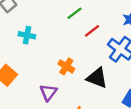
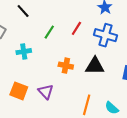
green line: (74, 13) -> (49, 32), moved
purple triangle: (48, 92) -> (46, 92), moved

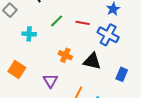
red line: (76, 28) -> (83, 23), turned 56
purple triangle: (46, 92) -> (50, 81), moved

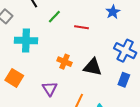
green line: (57, 21) -> (54, 17), moved
cyan cross: (29, 34) -> (26, 40), size x1.5
blue cross: (108, 35) -> (125, 51), moved

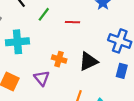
black triangle: (93, 67) -> (88, 61), turned -30
purple triangle: (50, 89) -> (42, 78), moved

